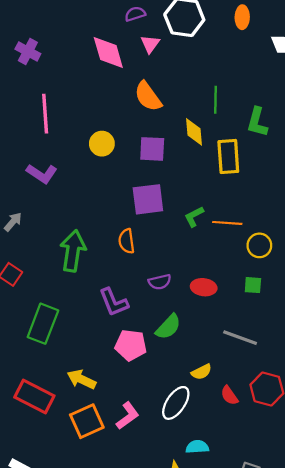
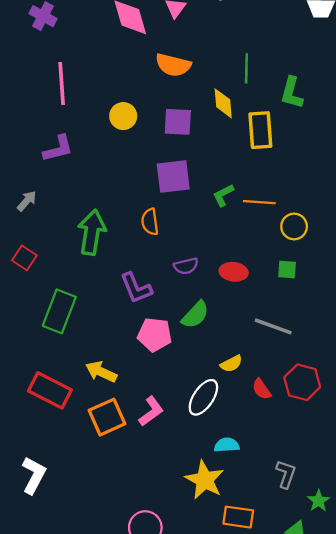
orange semicircle: (148, 96) -> (173, 65), turned -40
purple L-shape: (42, 174) -> (58, 149), turned -48

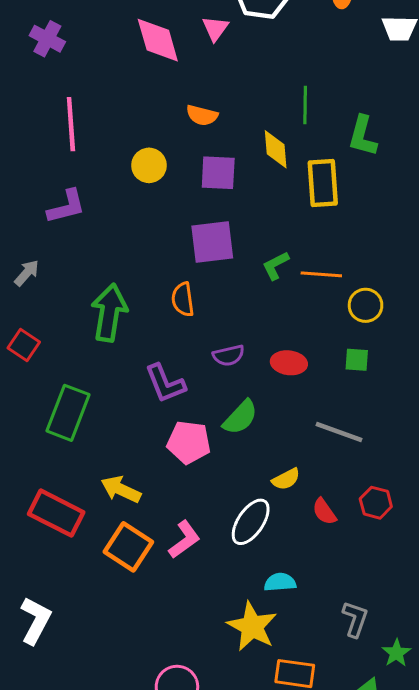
orange semicircle: (173, 65) -> (202, 115), moved, size x0.7
red hexagon: (302, 382) -> (376, 503), size x0.7
orange square: (107, 417) -> (128, 547), turned -33

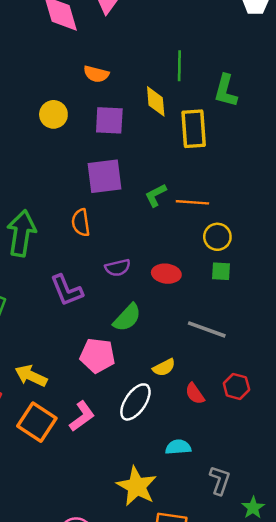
yellow circle: (366, 305) -> (217, 237), moved
pink pentagon: (189, 442) -> (97, 356), moved
cyan semicircle: (280, 582) -> (178, 447), moved

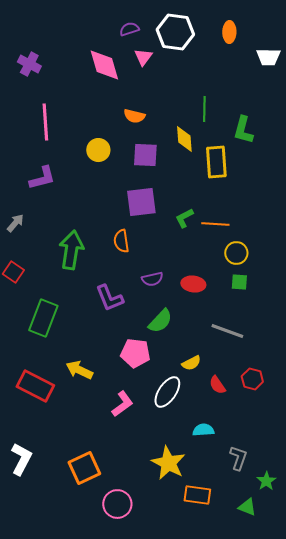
orange square: (37, 422) -> (84, 468), moved, turned 32

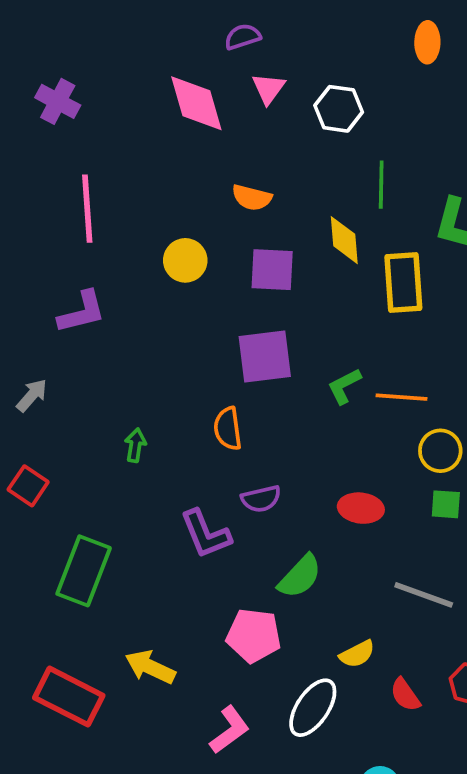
white hexagon: (175, 32) -> (339, 109), moved, size x0.7
green arrow: (71, 250) -> (135, 445), size x0.5
purple semicircle: (152, 279) -> (261, 499), moved

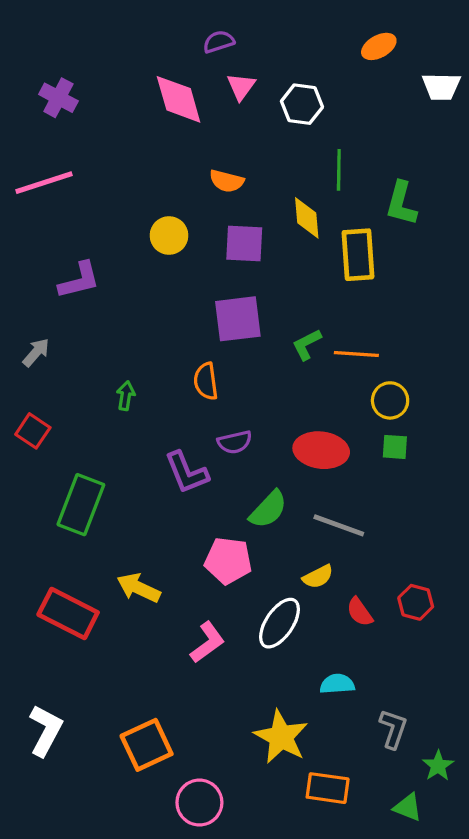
orange ellipse: (427, 42) -> (379, 46), turned 60
pink line: (87, 209) -> (44, 183), moved, turned 76
red ellipse: (361, 508) -> (321, 450), size x1.4
gray line: (424, 595) -> (339, 525), moved

